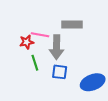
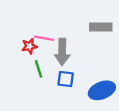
gray rectangle: (72, 24) -> (101, 27), moved

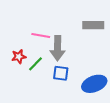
red star: (29, 46) -> (19, 57), moved
green line: (38, 69) -> (36, 64), turned 63

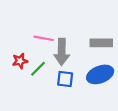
gray rectangle: (93, 25) -> (101, 43), moved
blue ellipse: (94, 84) -> (100, 74), moved

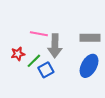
blue ellipse: (100, 74) -> (89, 66), turned -40
blue square: (65, 79) -> (46, 70), moved, turned -35

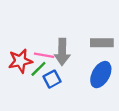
pink line: (39, 34) -> (44, 55), moved
red star: (18, 54) -> (20, 61), size x1.5

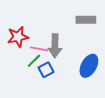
gray rectangle: (102, 43) -> (86, 20), moved
red star: (20, 61) -> (18, 37), moved

